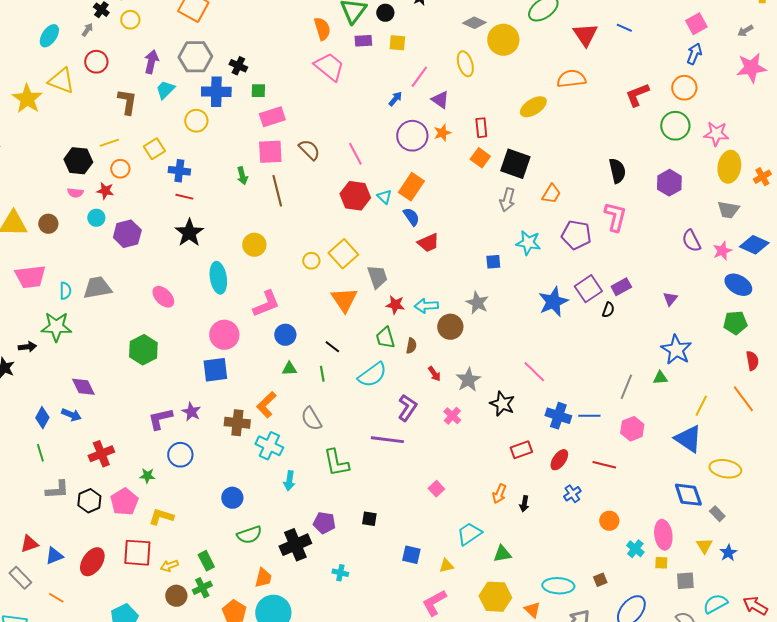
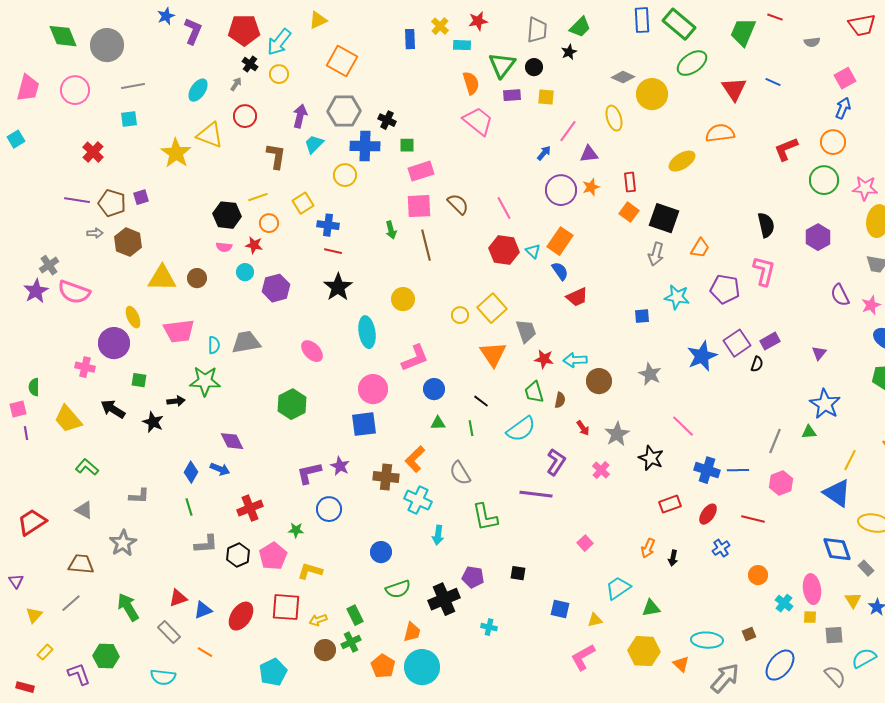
purple triangle: (440, 100) -> (589, 154), turned -42
gray star: (477, 303) -> (650, 374), moved

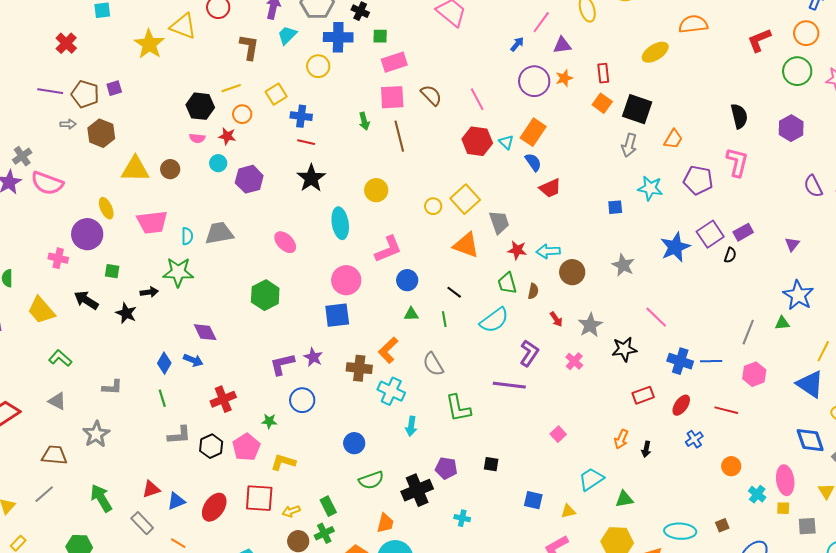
orange triangle: (493, 354) -> (466, 245), turned -36
black star: (651, 458) -> (624, 349), turned -30

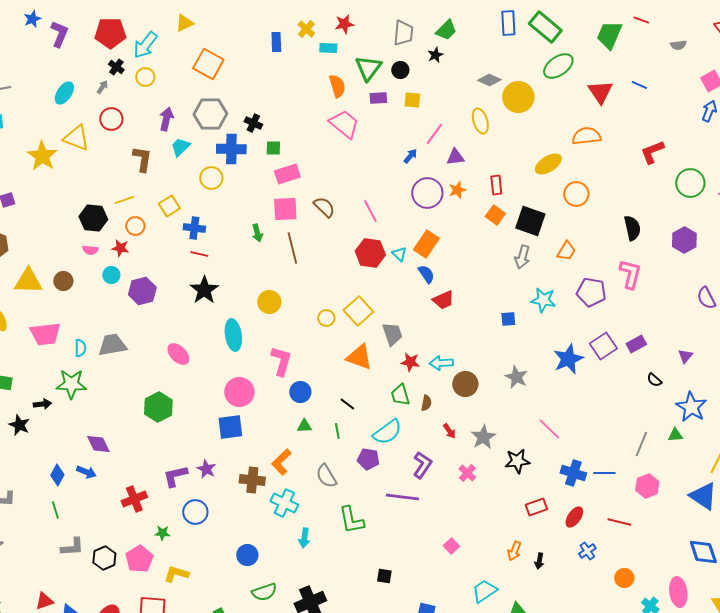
orange circle: (806, 33) -> (576, 194), moved
pink L-shape: (388, 249) -> (281, 361), turned -52
black semicircle: (730, 255) -> (654, 380), moved, turned 112
red cross: (223, 399) -> (134, 499), moved
purple pentagon: (446, 468) -> (368, 459), moved

